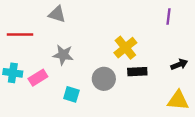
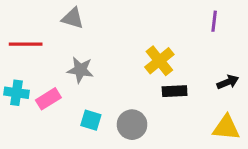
gray circle: (104, 79) -> (132, 125), moved

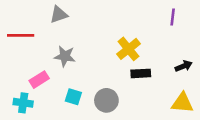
gray triangle: (73, 18) -> (59, 15), turned -36
cyan cross: (16, 93) -> (23, 103), moved

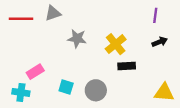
red line: (21, 35) -> (21, 19), moved
gray star: (65, 56) -> (77, 39), moved
black arrow: (184, 66) -> (160, 42), moved

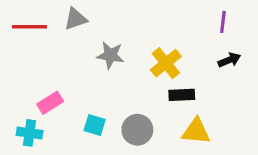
yellow triangle: (164, 92) -> (196, 131), moved

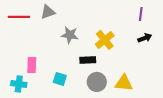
black rectangle: (182, 95) -> (88, 60), moved
pink rectangle: (50, 103) -> (32, 65), turned -56
gray circle: (137, 130) -> (97, 82), moved

